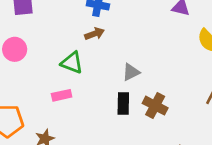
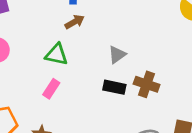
pink rectangle: (62, 95) -> (51, 89), turned -36
black rectangle: (123, 103) -> (114, 87), turned -70

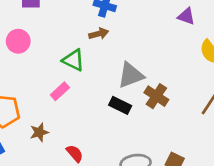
gray triangle: (117, 55) -> (131, 75), size x1.5
brown cross: (147, 84) -> (156, 96), moved

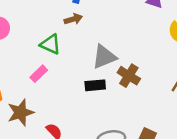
black rectangle: (120, 105) -> (95, 85), turned -30
brown star: (39, 132) -> (20, 113), size x1.5

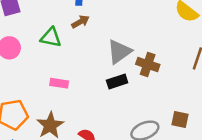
green triangle: (50, 44) -> (51, 37), moved
pink rectangle: (39, 74) -> (59, 83), turned 66

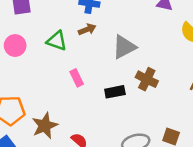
gray triangle: (119, 52) -> (124, 47), moved
pink rectangle: (59, 83) -> (77, 78), moved, turned 48

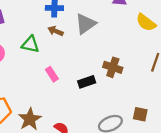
brown arrow: (87, 29) -> (55, 31), turned -128
gray triangle: (124, 47) -> (86, 24), moved

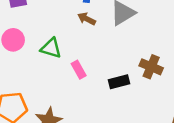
green triangle: (30, 44) -> (51, 48), moved

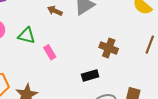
black rectangle: (119, 82) -> (90, 75), moved

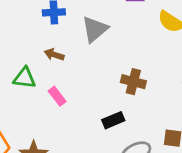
brown arrow: (55, 11) -> (54, 55), moved

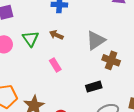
gray triangle: (95, 29) -> (96, 40), moved
green triangle: (24, 78) -> (30, 39), moved, turned 42

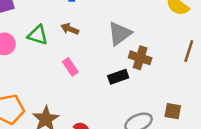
green triangle: (30, 39) -> (38, 35), turned -36
black rectangle: (94, 87) -> (118, 77), moved

